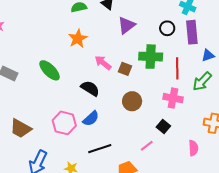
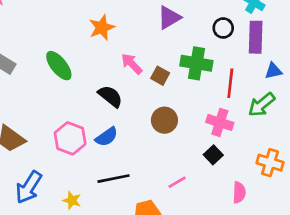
black square: (163, 127) -> (213, 155), moved

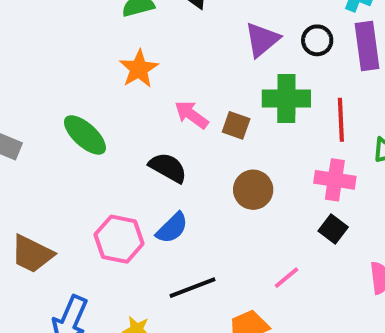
purple triangle: (169, 18) -> (262, 40), moved

